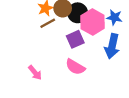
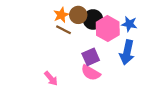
brown line: (48, 23) -> (63, 30), turned 56
purple square: (75, 39) -> (91, 57), moved

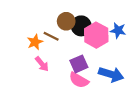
orange star: (61, 15) -> (35, 42), moved
blue arrow: (127, 52) -> (111, 74), moved, turned -85
pink arrow: (51, 78) -> (42, 64), moved

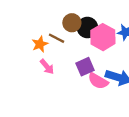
pink semicircle: (79, 80) -> (98, 81), moved

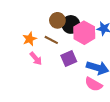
brown line: (56, 38) -> (51, 40), moved
pink semicircle: (98, 81) -> (93, 84), moved

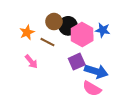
orange star: (30, 39) -> (27, 32), moved
purple square: (69, 58) -> (77, 62), moved

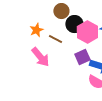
brown circle: (54, 22) -> (61, 11), moved
pink arrow: (31, 62) -> (40, 57), size x1.5

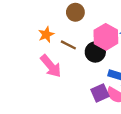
black circle: (74, 24) -> (95, 52), moved
purple square: (82, 57) -> (100, 93), moved

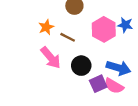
black circle: (95, 52) -> (81, 66), moved

